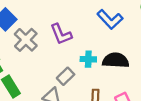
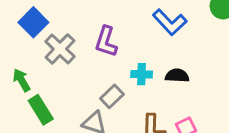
purple L-shape: (61, 34) -> (106, 42), turned 40
black semicircle: (116, 60) -> (177, 76), size x0.7

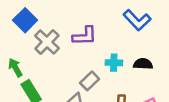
purple L-shape: (106, 42) -> (85, 36), turned -110

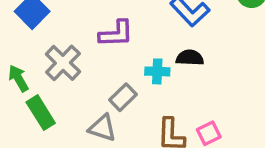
gray cross: (47, 42) -> (63, 63), moved
black semicircle: (143, 64) -> (190, 58), moved

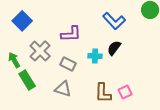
black semicircle: (190, 58) -> (114, 48), turned -56
gray rectangle: (123, 97) -> (68, 64), moved, turned 70

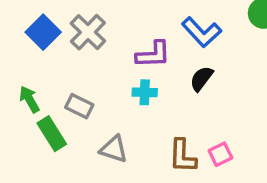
purple L-shape: (71, 34) -> (153, 55), moved
gray cross: (40, 51) -> (88, 32), moved
cyan cross: (95, 56) -> (145, 92), moved
gray rectangle: (68, 64) -> (79, 106), moved

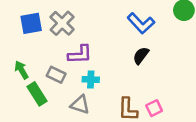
blue square: (43, 32) -> (31, 23), turned 35
purple L-shape: (153, 55) -> (80, 54), moved
cyan cross: (145, 92) -> (91, 79), moved

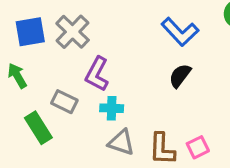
purple L-shape: (80, 54) -> (97, 74), turned 120
green arrow: (21, 70) -> (17, 76), moved
gray triangle: (80, 105) -> (121, 142), moved

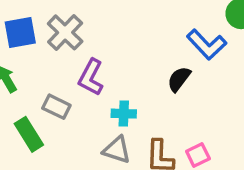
blue L-shape: (180, 32) -> (207, 45), moved
cyan cross: (112, 108) -> (124, 114), moved

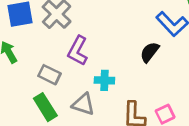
green rectangle: (29, 134) -> (45, 107), moved
gray triangle: (117, 150) -> (83, 104), moved

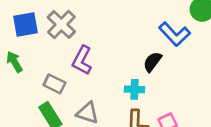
cyan cross: (104, 80) -> (135, 89), moved

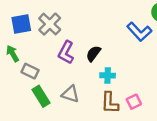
black semicircle: (152, 62) -> (93, 54), moved
gray rectangle: (54, 84) -> (30, 71), moved

